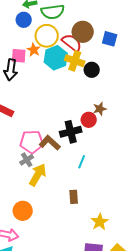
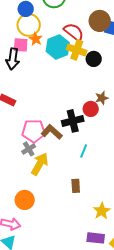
brown circle: (83, 32) -> (100, 21), moved
yellow circle: (47, 36) -> (29, 25), moved

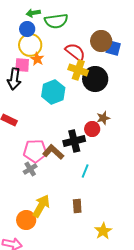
cyan hexagon: (58, 47) -> (53, 92), moved
black circle: (94, 59) -> (95, 79), size x1.6
yellow arrow: (40, 164) -> (41, 206), moved

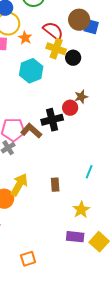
orange star: (37, 59) -> (25, 38), moved
black circle: (95, 79) -> (73, 58), size x0.6
cyan line: (85, 171) -> (89, 172), moved

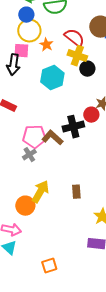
black circle: (73, 58) -> (87, 69), moved

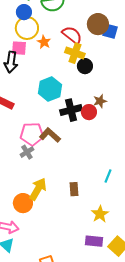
cyan hexagon: (52, 78) -> (50, 89), moved
black cross: (73, 127) -> (71, 110), moved

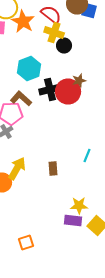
orange star: (44, 42) -> (23, 22), size x1.6
red circle: (89, 112) -> (68, 92), size x1.6
brown L-shape: (50, 135) -> (21, 98), moved
yellow star: (100, 214) -> (79, 206), moved, turned 30

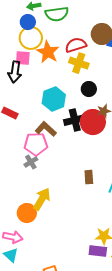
red semicircle: (51, 14) -> (76, 45), turned -55
black circle: (64, 46) -> (89, 89), moved
brown rectangle: (53, 168) -> (89, 177), moved

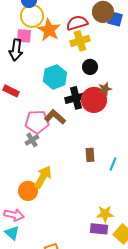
yellow cross: (79, 63) -> (80, 41), turned -36
brown L-shape: (46, 129) -> (55, 117), moved

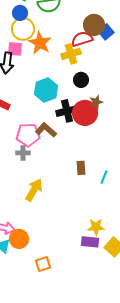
blue square: (115, 19) -> (106, 32), turned 35
red semicircle: (77, 23) -> (82, 39), moved
gray cross: (32, 140) -> (23, 153), turned 32
orange circle: (28, 191) -> (19, 239), moved

